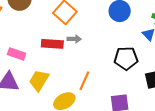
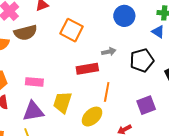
gray arrow: (74, 39) -> (109, 52), moved
red rectangle: (52, 44) -> (87, 69), moved

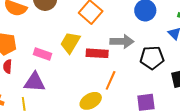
gray arrow: (109, 52) -> (122, 42), size x1.6
yellow trapezoid: (62, 102) -> (70, 43), moved

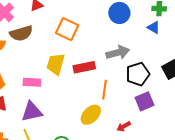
gray arrow: (122, 42) -> (118, 53), moved
black pentagon: (152, 58) -> (138, 74), moved

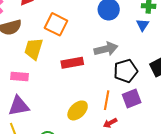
blue triangle: (154, 28) -> (143, 25), turned 32
yellow trapezoid: (56, 64) -> (34, 49), moved
orange line: (105, 90) -> (107, 100), moved

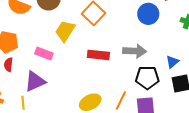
blue triangle: (143, 25) -> (172, 62), moved
purple triangle: (19, 106) -> (35, 81), turned -30

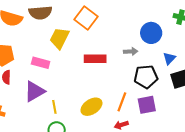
blue circle: (148, 14) -> (151, 33), moved
gray arrow: (135, 51) -> (131, 51), size x0.6
yellow line: (23, 103) -> (54, 107), moved

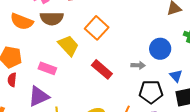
yellow trapezoid: (60, 38) -> (68, 46), turned 105
blue triangle: (169, 58) -> (176, 76), turned -32
red rectangle: (95, 59) -> (102, 69), turned 35

